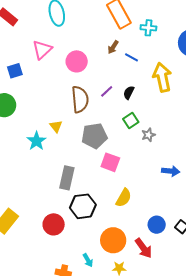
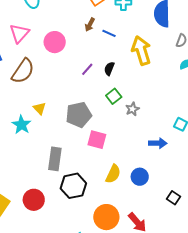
brown semicircle: (80, 99) -> (23, 71), moved, turned 44
red circle: (54, 224) -> (34, 200), moved
blue circle: (157, 225) -> (140, 177), moved

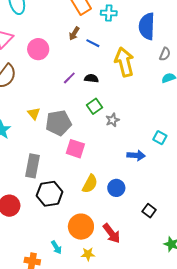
black semicircle: (109, 69) -> (91, 78), turned 72
yellow triangle: (40, 108) -> (34, 114), moved

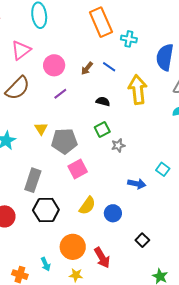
brown arrow: (74, 34) -> (87, 68), moved
purple line: (69, 78) -> (60, 94), moved
pink square: (75, 149) -> (78, 169), turned 36

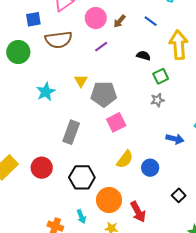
brown arrow: (87, 68) -> (120, 21), moved
brown semicircle: (18, 88) -> (59, 40), turned 36
green square: (102, 129) -> (161, 76), moved
black hexagon: (46, 210) -> (82, 177), moved

